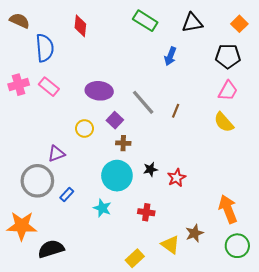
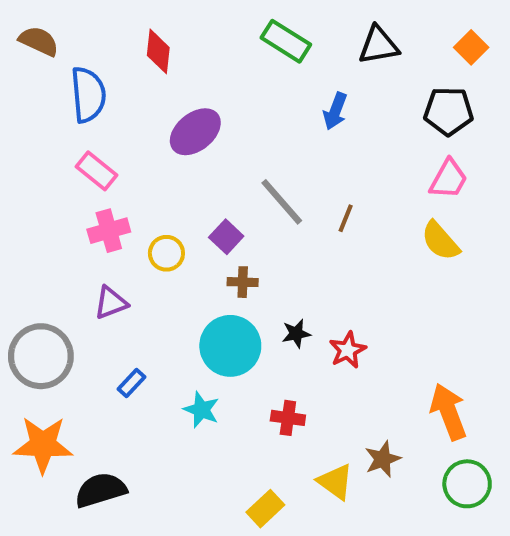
pink cross: (19, 85) -> (109, 231), moved
purple ellipse: (99, 91) -> (195, 132), moved, turned -45
gray circle: (37, 181) -> (41, 356), moved

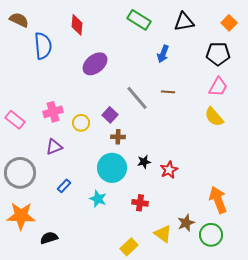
pink rectangle: (96, 171) -> (15, 120), moved
brown line: (346, 218) -> (168, 92), moved, turned 72
green circle: (467, 484) -> (211, 235), moved
black semicircle: (101, 490) -> (49, 238), size x0.7

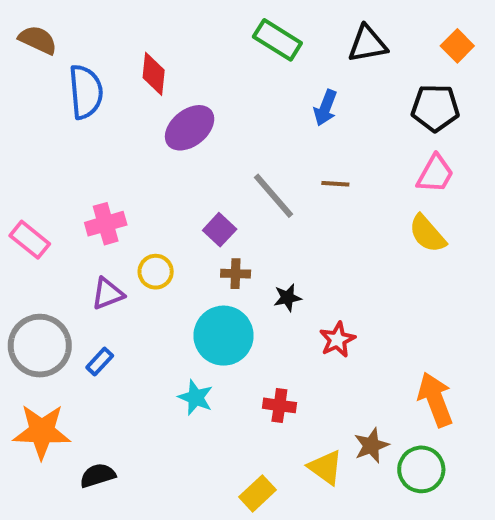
red diamond: (77, 25) -> (154, 74), moved
yellow circle: (81, 123) -> (156, 272), moved
black star: (144, 162) -> (287, 298), moved
blue rectangle: (64, 186) -> (100, 362), moved

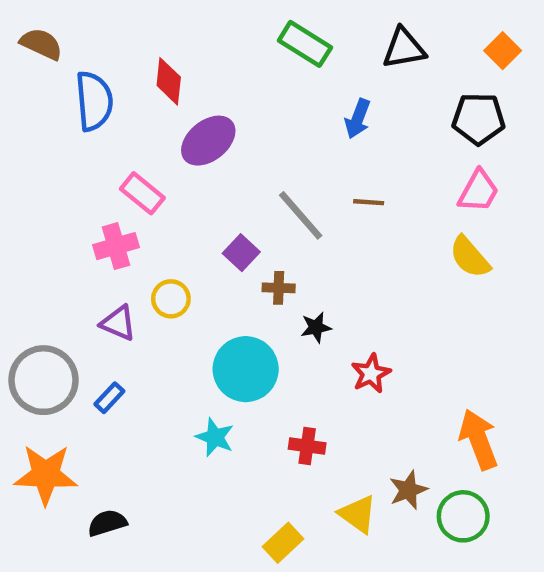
pink rectangle: (30, 240) -> (142, 193), moved
brown cross: (236, 274) -> (279, 288), moved
purple triangle: (108, 294) -> (118, 323), turned 44

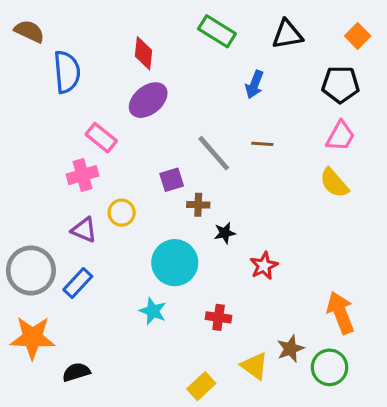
red diamond: (169, 81) -> (143, 53), moved
purple square: (241, 253) -> (172, 180), turned 30
blue rectangle: (109, 398) -> (78, 283), size x1.4

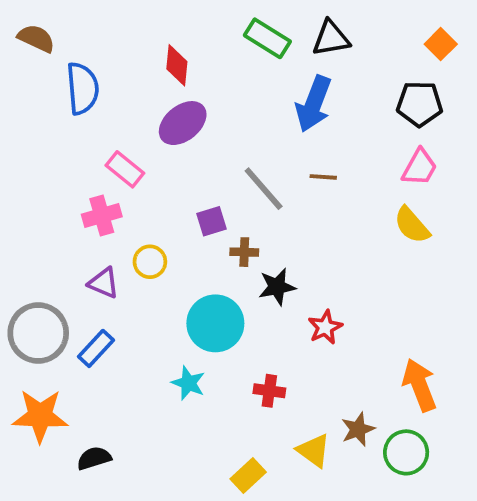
black triangle: (287, 34) -> (331, 38), moved
blue arrow: (254, 84) -> (314, 104), size x1.6
black star: (225, 233) -> (277, 287), size x1.4

